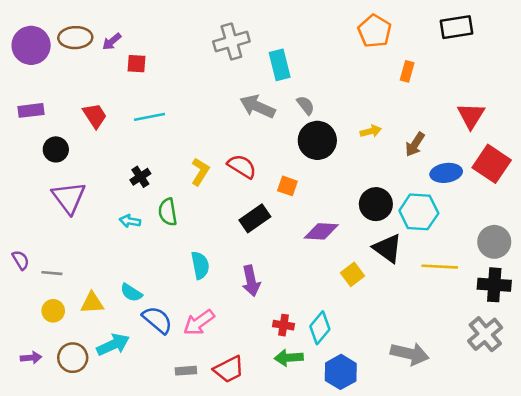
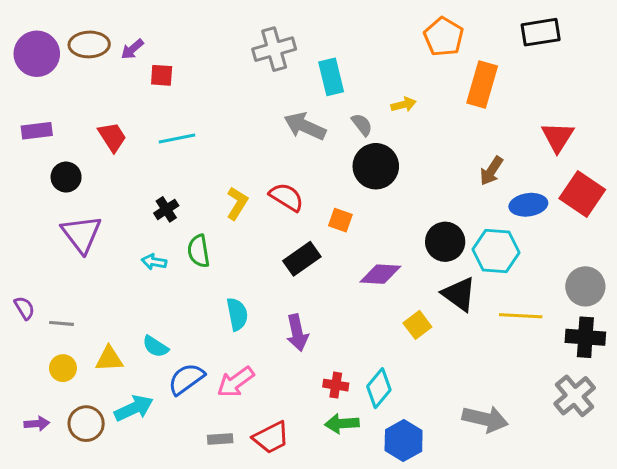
orange rectangle: (407, 71) -> (482, 85), size x1.8
yellow arrow: (371, 131) -> (404, 105), moved
blue semicircle: (157, 320) -> (186, 379), turned -76

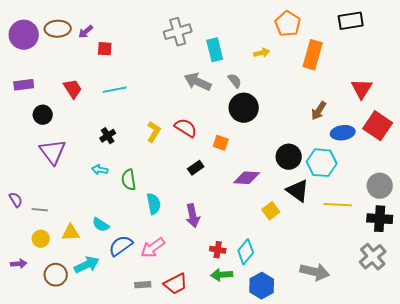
yellow arrow: (404, 105) -> (262, 53), moved
green semicircle: (199, 251) -> (129, 180), moved
black rectangle: (302, 259) -> (196, 168), size x0.7
purple arrow: (37, 424) -> (19, 264), moved

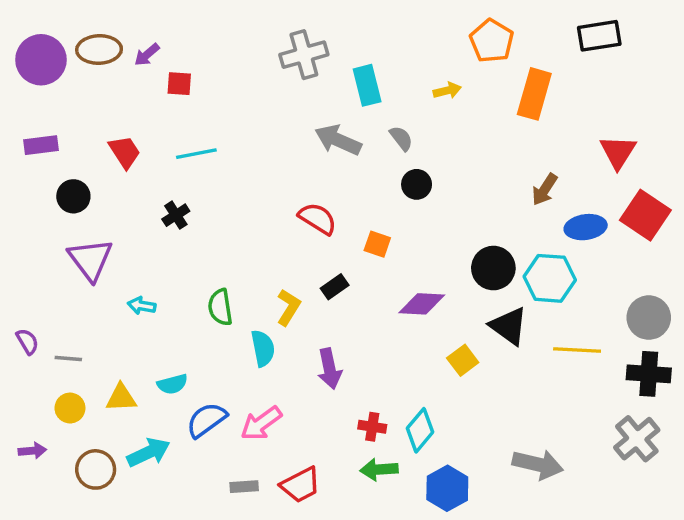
black circle: (244, 108) -> (417, 184), size x0.6
yellow L-shape: (154, 132) -> (289, 307), moved
black cross: (108, 136) -> (176, 215), moved
cyan arrow: (100, 170) -> (142, 306), moved
cyan semicircle: (101, 225) -> (172, 384), turned -48

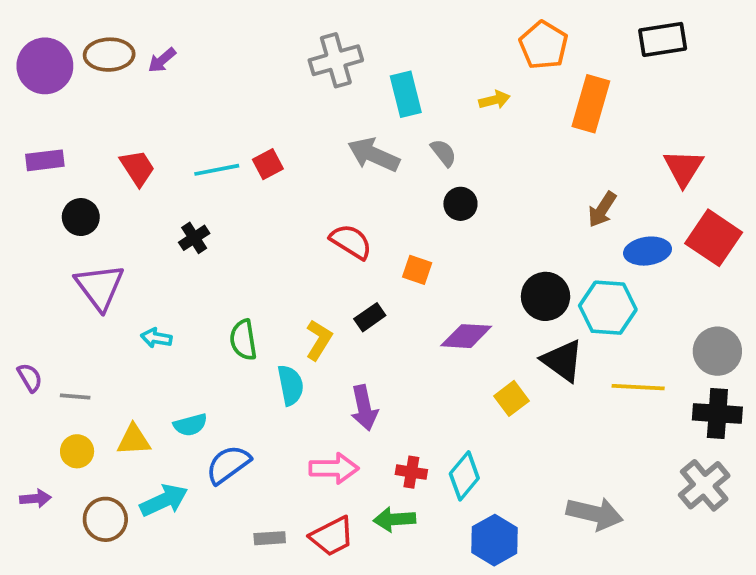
red square: (179, 84) -> (268, 164), moved, turned -32
pink arrow: (261, 423) -> (334, 468), moved, turned -144
green arrow: (379, 469) -> (394, 519), moved

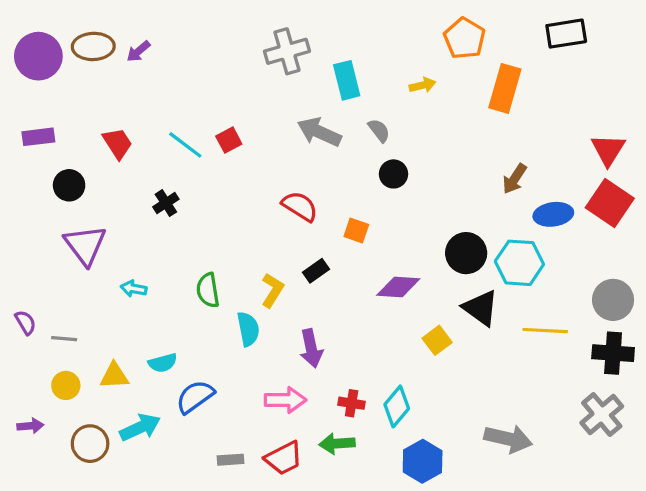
red triangle: (683, 168) -> (608, 150), moved
cyan line: (217, 170) -> (185, 145), turned 48

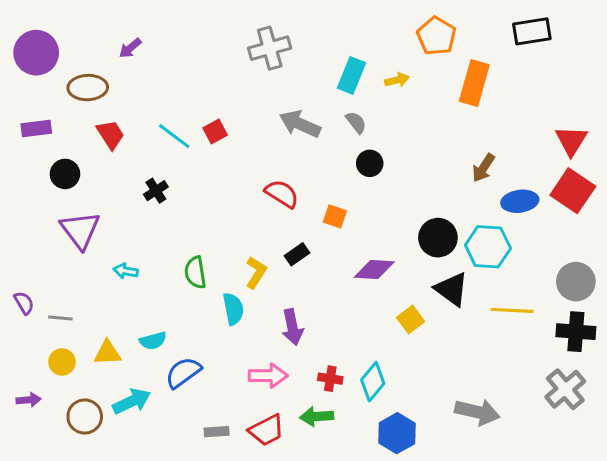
brown ellipse: (93, 46) -> (88, 88), moved
cyan rectangle: (347, 80) -> (352, 75), moved, turned 36

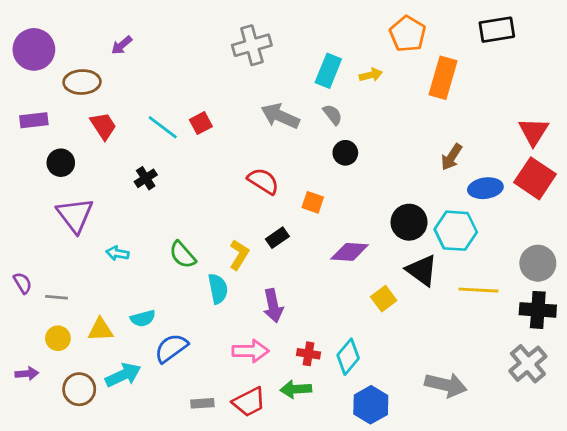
green semicircle: (195, 272) -> (183, 255), turned -32

